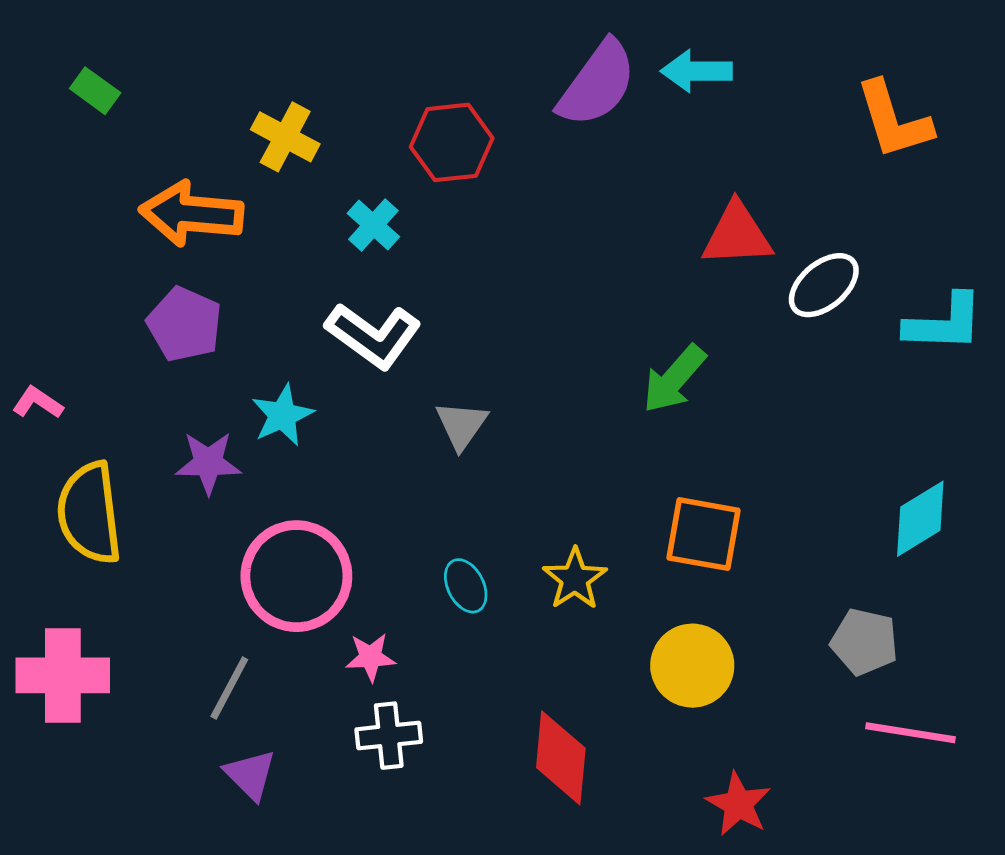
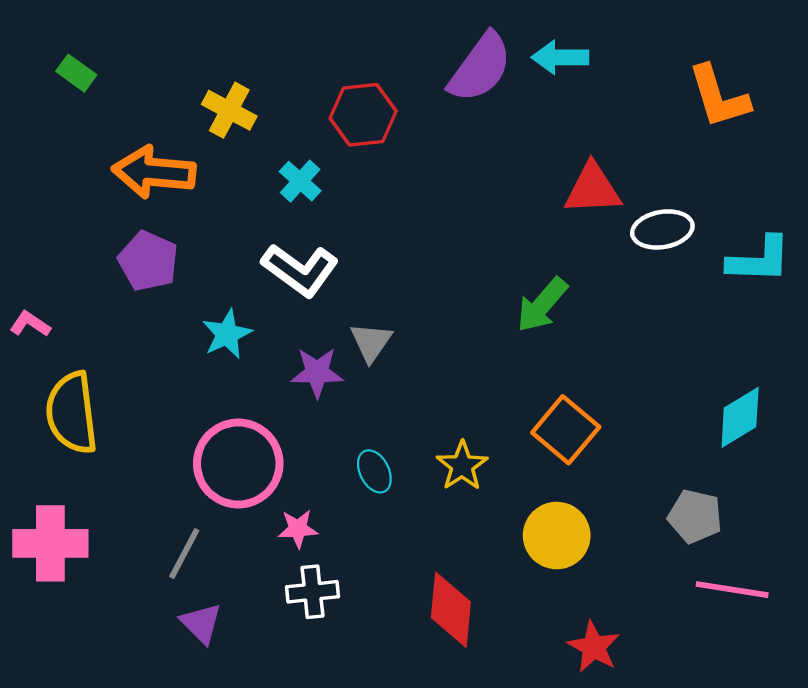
white ellipse: (824, 285) -> (662, 229), turned 30
purple star: (208, 463) -> (317, 372), moved
orange square: (703, 534) -> (566, 430), turned 30

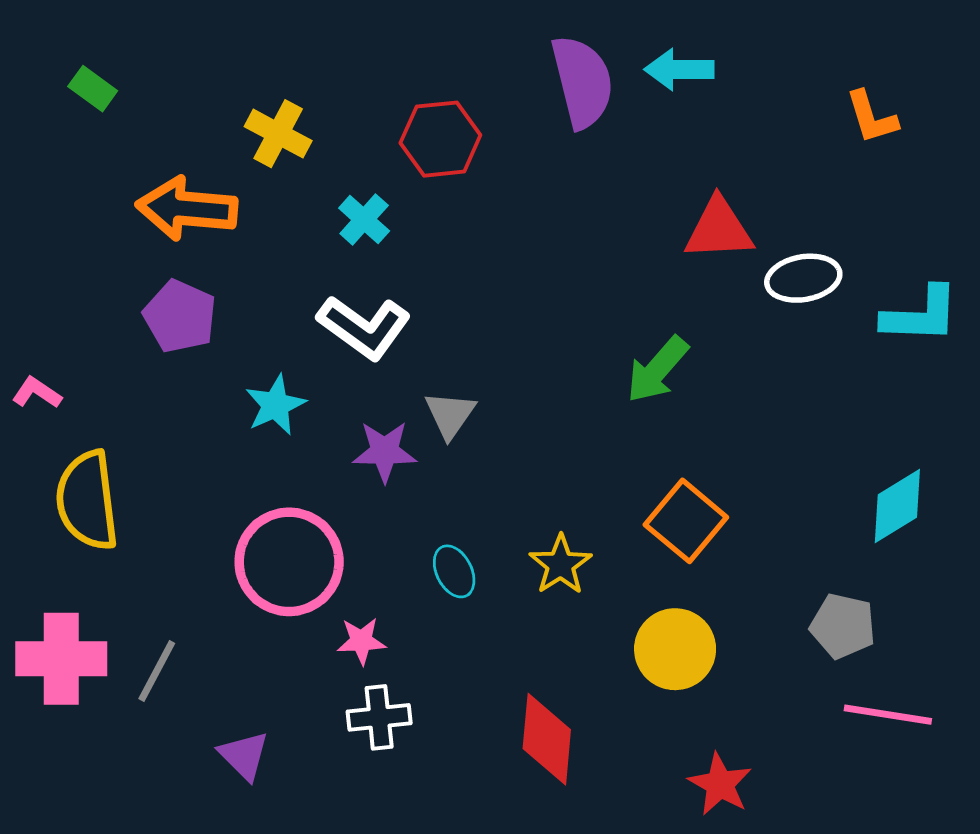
purple semicircle: (480, 67) -> (582, 82), turned -50
orange L-shape: (719, 97) -> (871, 117), size x0.7
gray line: (184, 554) -> (157, 671), moved

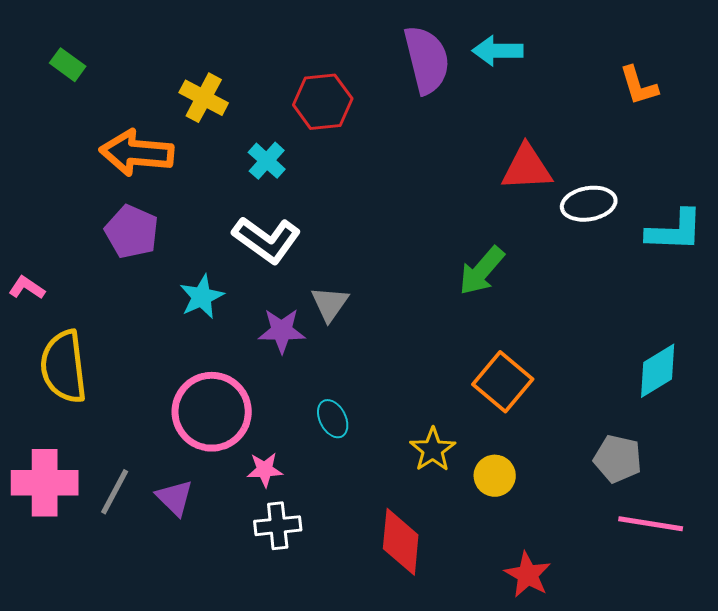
yellow star: (560, 565) -> (433, 450), moved
yellow circle: (675, 649) -> (495, 476), size x0.7
purple triangle: (244, 756) -> (175, 498), moved

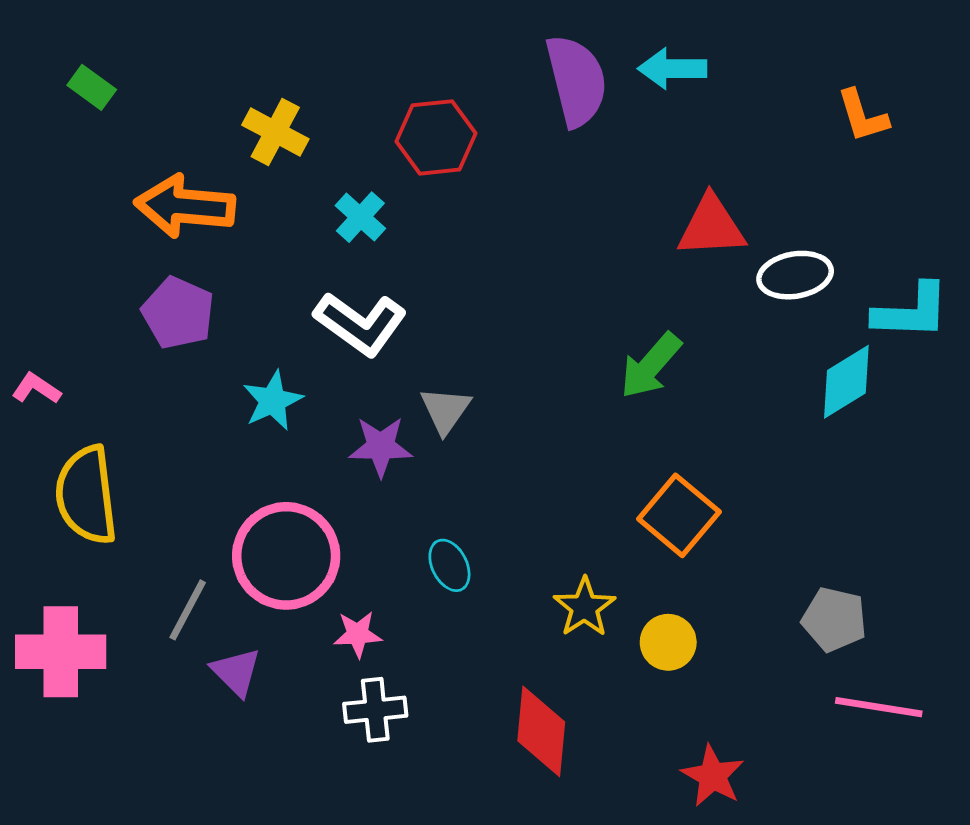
cyan diamond: (658, 371) -> (846, 382), moved
gray line: (115, 492) -> (188, 610), moved

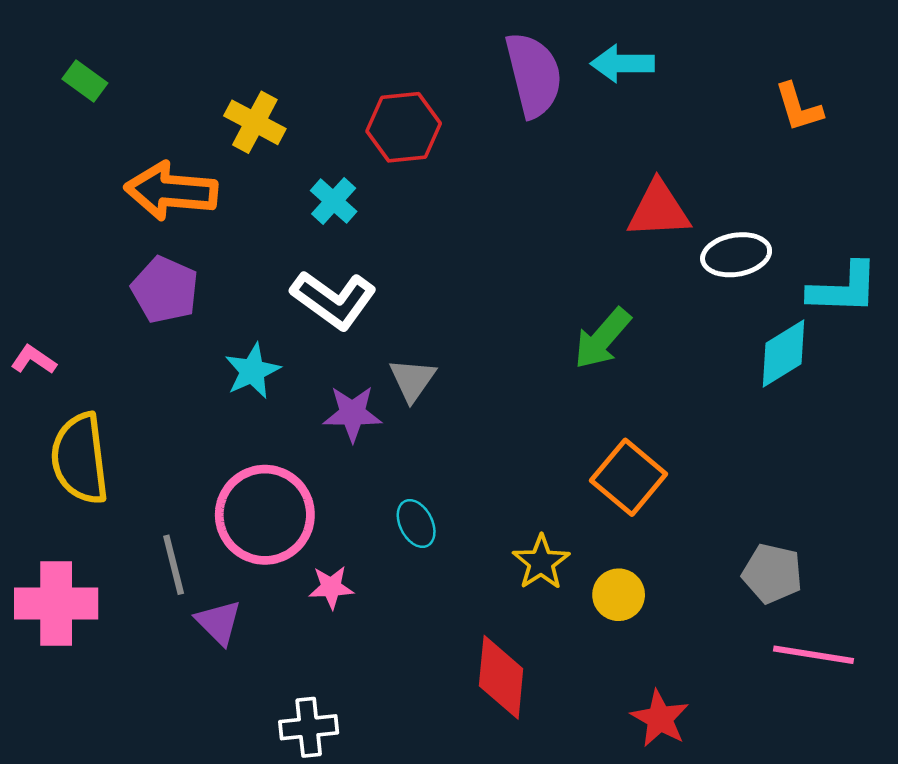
gray line: (188, 610) -> (174, 565), turned -42
white cross: (375, 710) -> (309, 727), moved

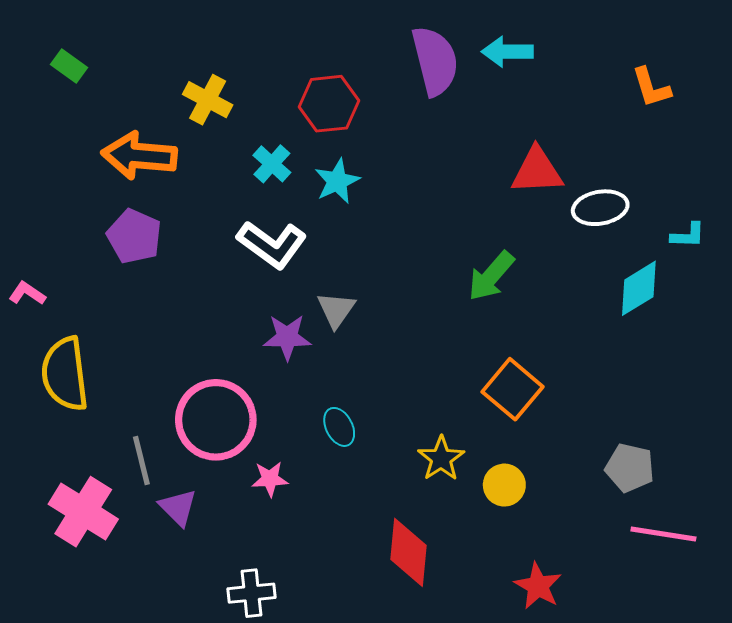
cyan L-shape: (844, 289) -> (688, 235), size x0.6
cyan star: (252, 371) -> (337, 181), moved
pink cross: (56, 603) -> (83, 512), moved, turned 32

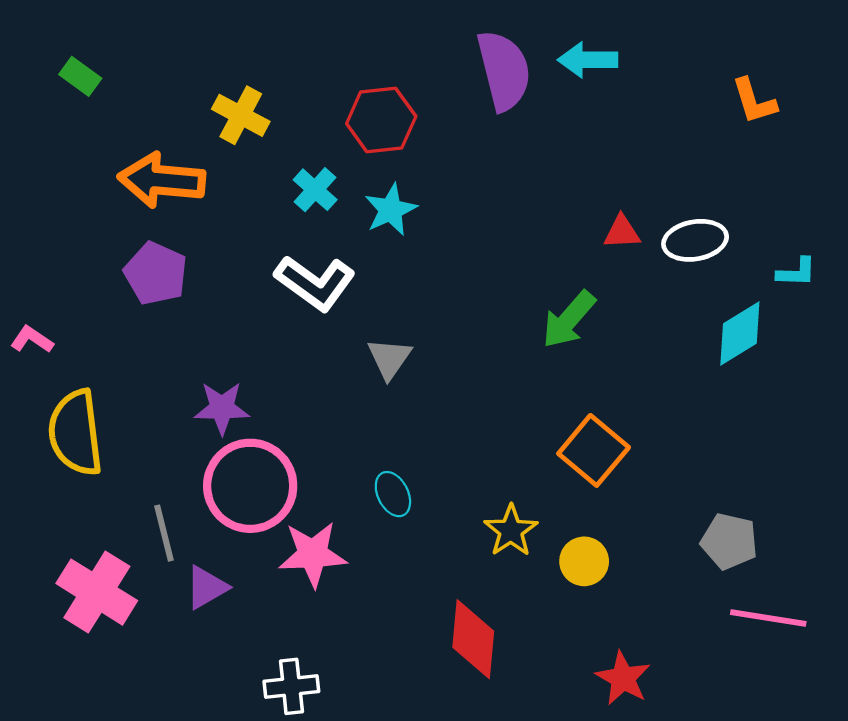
red triangle: (537, 171) -> (622, 232), moved, size x0.6
purple star: (287, 337) -> (222, 408), moved
pink star: (270, 479) -> (313, 554), size x1.6
purple triangle: (178, 507) -> (207, 587), turned 45

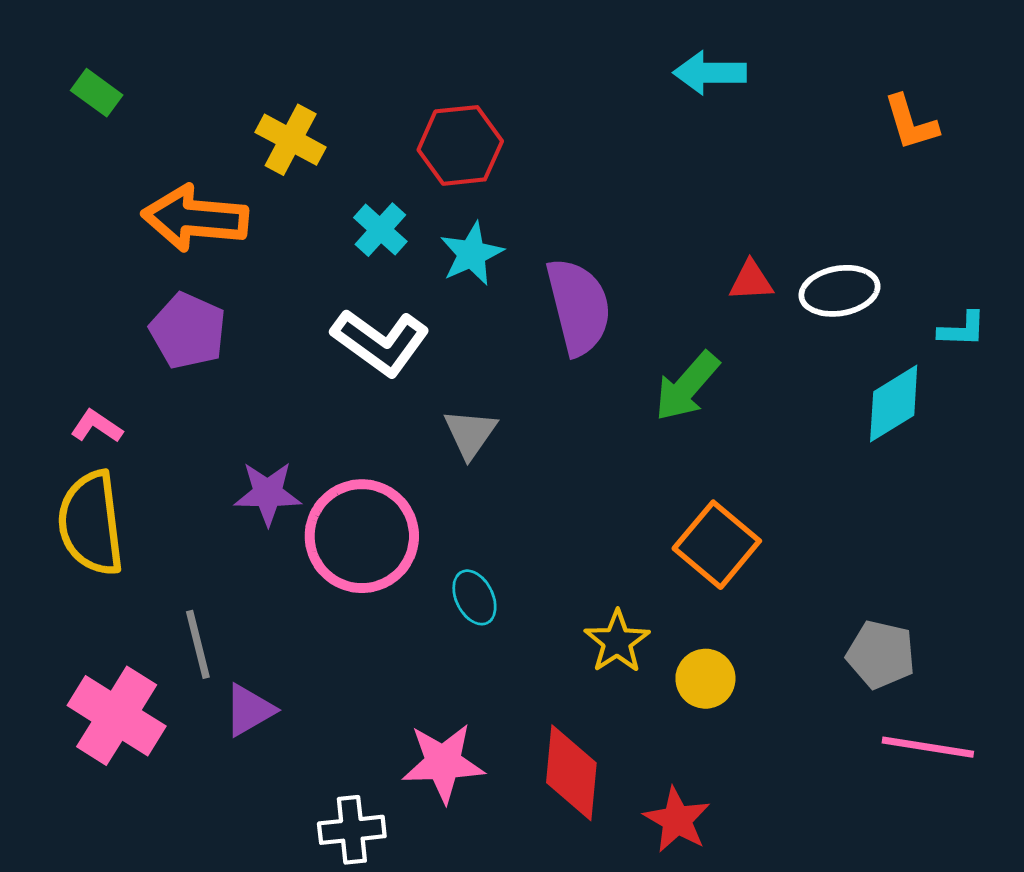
purple semicircle: (504, 70) -> (579, 307), moved
pink L-shape: (32, 340) -> (97, 426), moved
pink circle: (250, 486) -> (362, 536), moved
pink star: (313, 554) -> (443, 763), moved
red star: (623, 678) -> (677, 820), moved

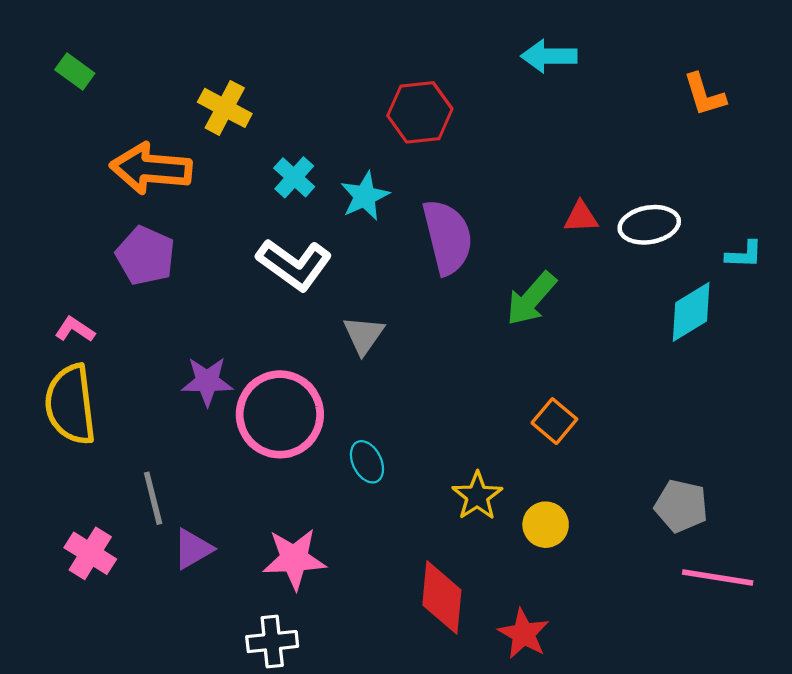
red hexagon: (460, 145) -> (420, 112), moved
orange square: (717, 545) -> (554, 421), size x0.7
pink cross: (117, 716) -> (90, 553), size x0.7
pink star: (443, 763) -> (294, 559), moved

